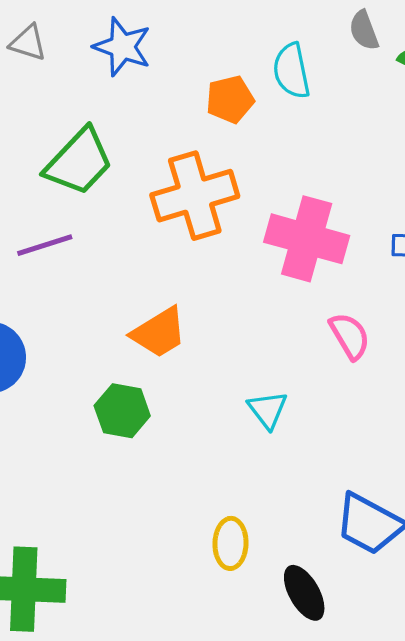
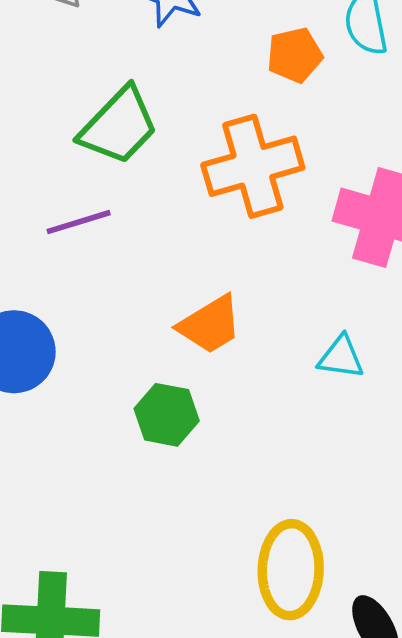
cyan triangle: (268, 410) -> (341, 357), moved, turned -45
yellow ellipse: (230, 543) -> (291, 570), size x1.6

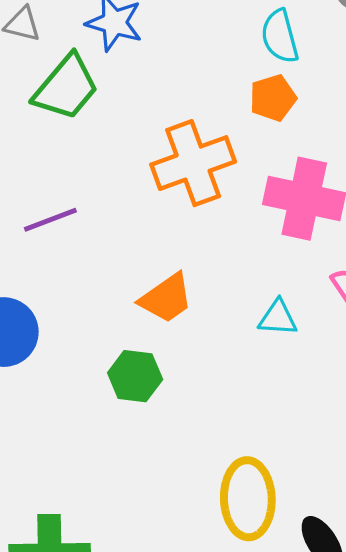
orange pentagon: (295, 55) -> (273, 98), moved
green trapezoid: (119, 126) -> (66, 87), moved

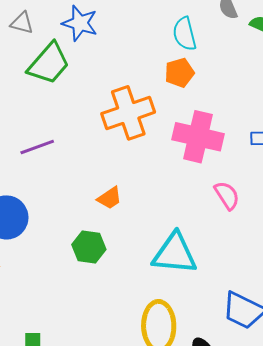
orange trapezoid: (166, 298) -> (110, 198), size x0.7
cyan triangle: (278, 318) -> (175, 254), moved, size x1.8

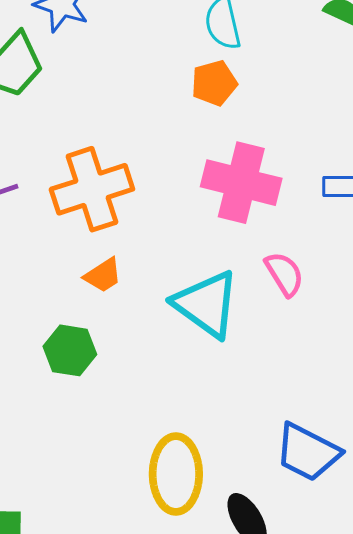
orange cross: (128, 113) -> (92, 189), moved
cyan triangle: (175, 254) -> (206, 304), moved, turned 30

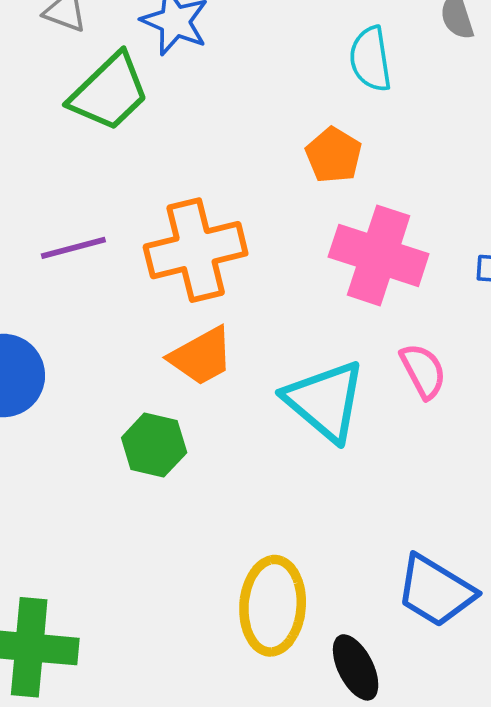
orange pentagon: (214, 83) -> (334, 155), moved, turned -30
orange trapezoid: (103, 275) -> (201, 356), size x1.4

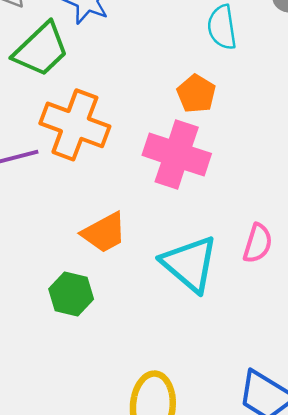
orange cross: (196, 250) -> (75, 125), moved, turned 34
pink cross: (379, 255) -> (177, 154), moved
pink semicircle: (423, 371) -> (258, 243), turned 45

